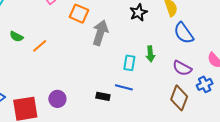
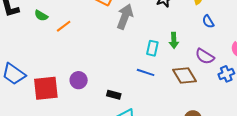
blue semicircle: (184, 33) -> (208, 22), size x0.6
black rectangle: (103, 96) -> (114, 95), moved
brown diamond: (179, 98) -> (185, 76), moved, turned -55

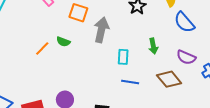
green semicircle: (41, 16) -> (63, 42), moved
blue semicircle: (208, 22) -> (184, 22), size x1.6
cyan rectangle: (152, 48) -> (123, 57), moved

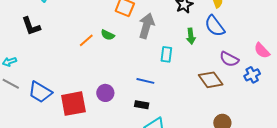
blue semicircle: (184, 22) -> (215, 26), moved
green arrow: (153, 46) -> (191, 36), moved
blue line: (130, 82) -> (145, 81), moved

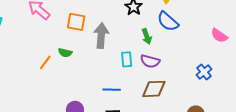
purple semicircle: (229, 59) -> (150, 61), moved
blue cross: (252, 75) -> (204, 72), moved
brown diamond: (211, 80) -> (154, 89), moved, turned -45

